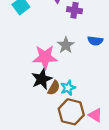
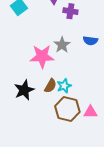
black star: (42, 79) -> (24, 90), moved
pink triangle: (95, 115) -> (90, 112), turned -32

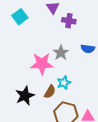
cyan star: (64, 86) -> (64, 83), moved

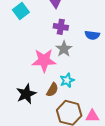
purple cross: (69, 21) -> (61, 27), moved
blue semicircle: (88, 49) -> (92, 35), moved

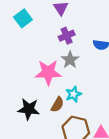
purple cross: (61, 27) -> (67, 36), turned -32
black star: (26, 94) -> (29, 109), turned 30

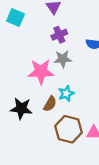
cyan square: (23, 18) -> (15, 17), turned -30
gray star: (70, 60) -> (63, 59), turned 30

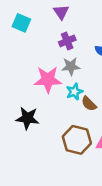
cyan star: (66, 93) -> (74, 92), moved
brown semicircle: (50, 104) -> (89, 104), moved, turned 105

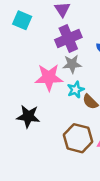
purple cross: (67, 41) -> (68, 38), size x1.5

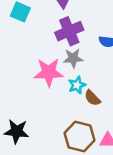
black star: (28, 116) -> (17, 131), moved

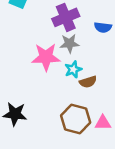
brown semicircle: (92, 98) -> (88, 82), turned -63

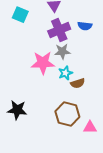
blue semicircle: (103, 27) -> (85, 26), moved
pink triangle: (103, 123) -> (90, 127), moved

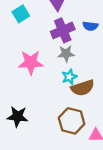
cyan square: (20, 15) -> (21, 14), turned 35
pink star: (43, 63) -> (31, 62), moved
brown semicircle: (78, 83) -> (83, 88), size x1.5

